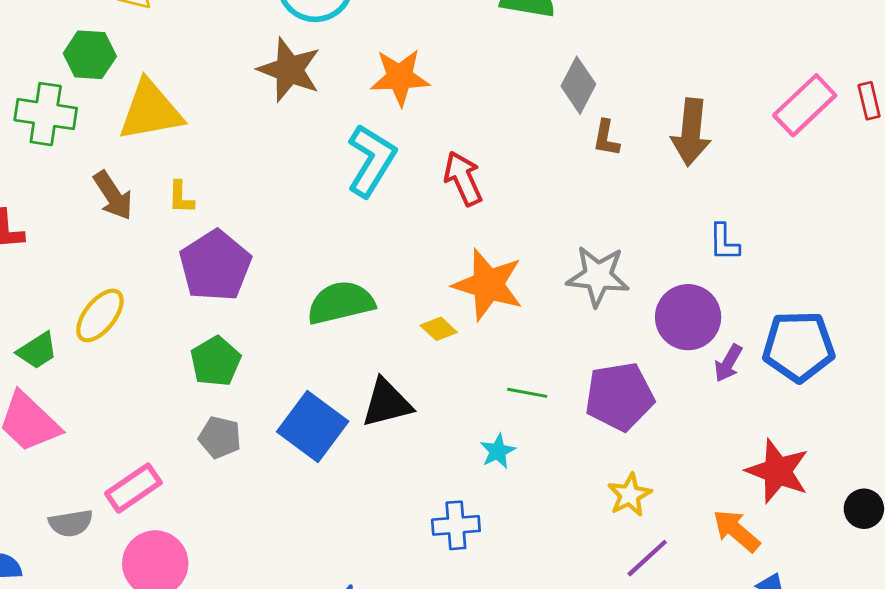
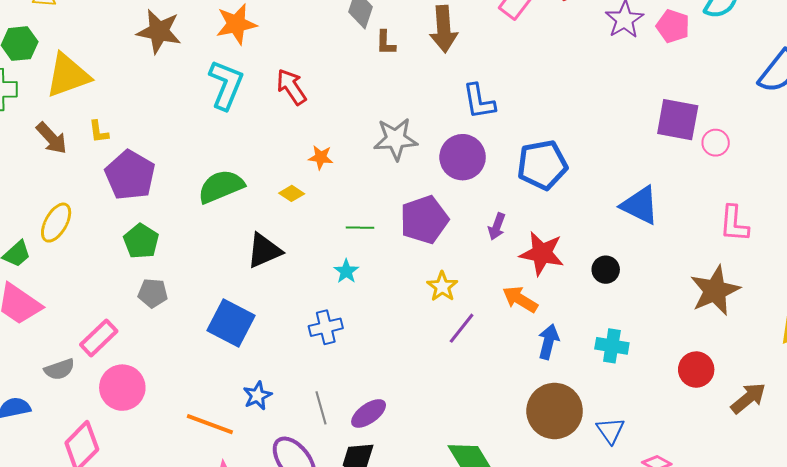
blue L-shape: (724, 242) -> (479, 101), size x1.4
orange star: (488, 285) -> (321, 157), size x0.5
purple arrow: (728, 363) -> (497, 227), moved
blue square: (313, 426) -> (231, 323), moved

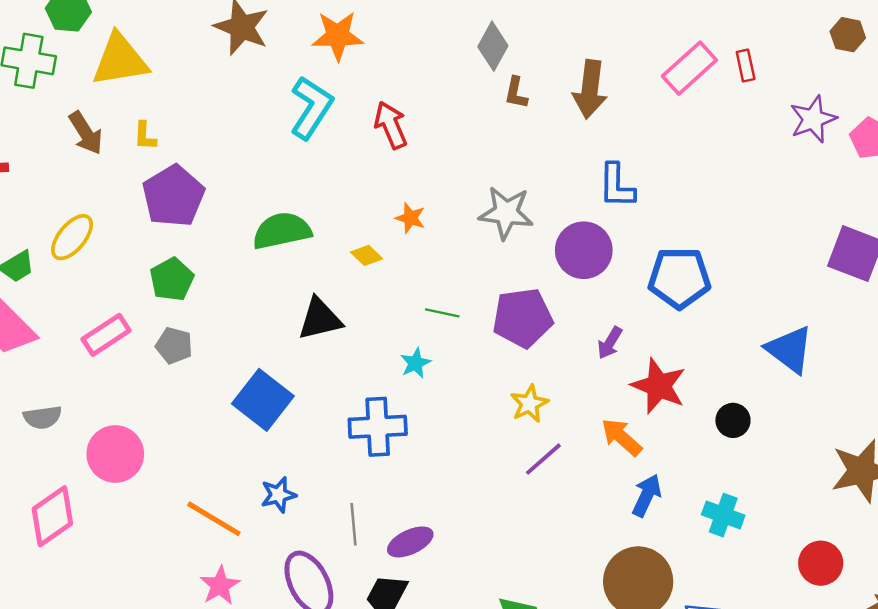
blue cross: (326, 327) -> (378, 427), size x1.4
pink rectangle: (99, 338) -> (106, 335), moved

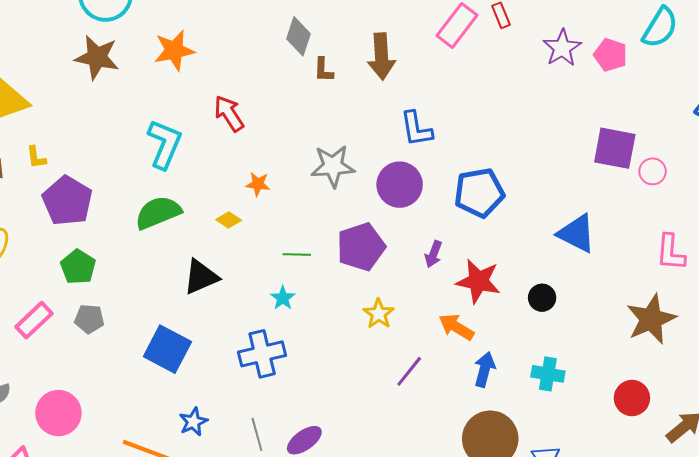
cyan L-shape: (311, 108) -> (164, 144), moved
purple line: (543, 459) -> (409, 371), moved

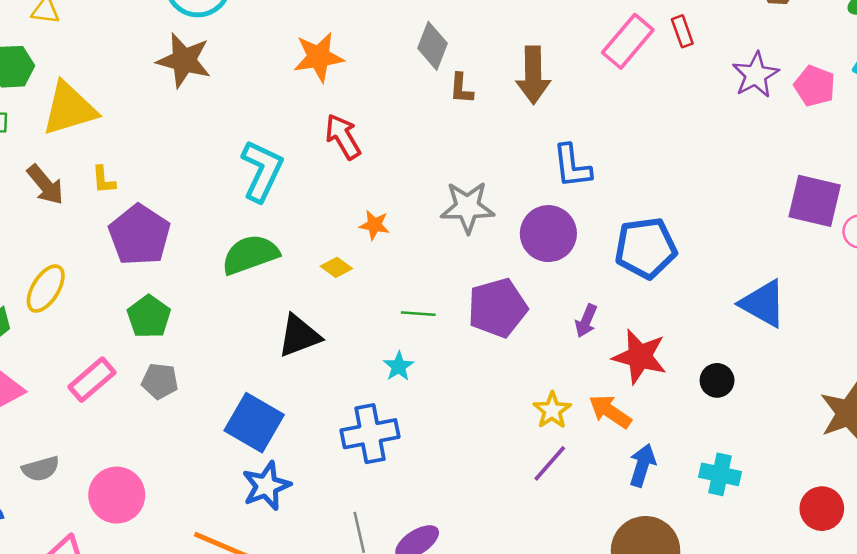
orange star: (174, 50) -> (319, 57), moved
yellow star: (379, 314) -> (552, 410), moved
blue star: (193, 422) -> (266, 486), moved, size x1.4

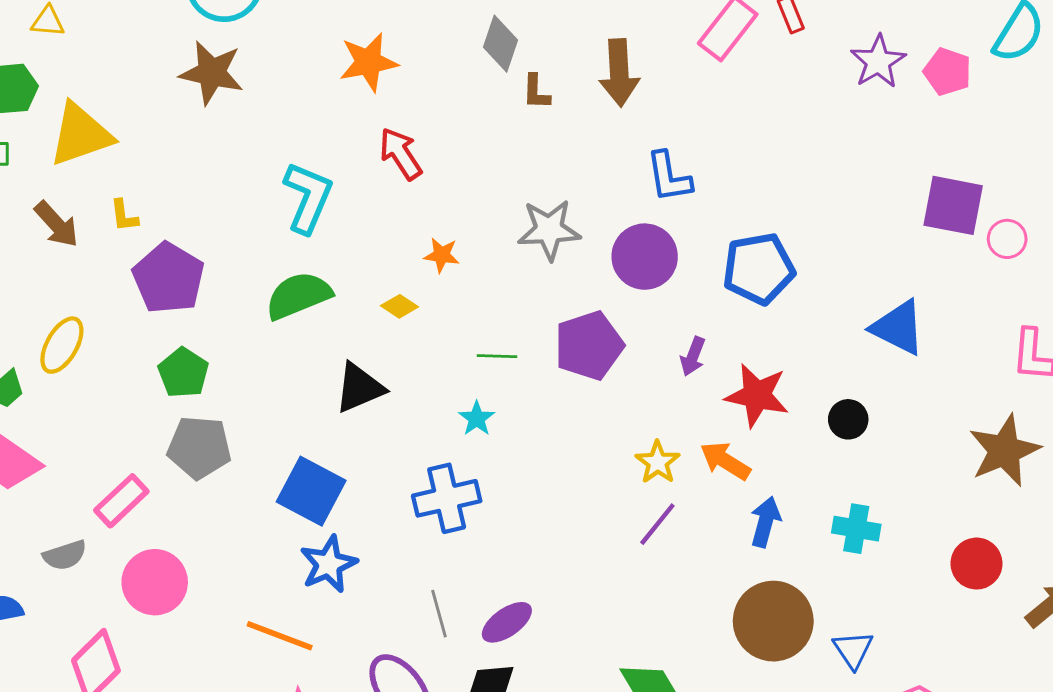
pink rectangle: (92, 380) -> (121, 501), moved
gray pentagon: (160, 381) -> (199, 447), size x1.5

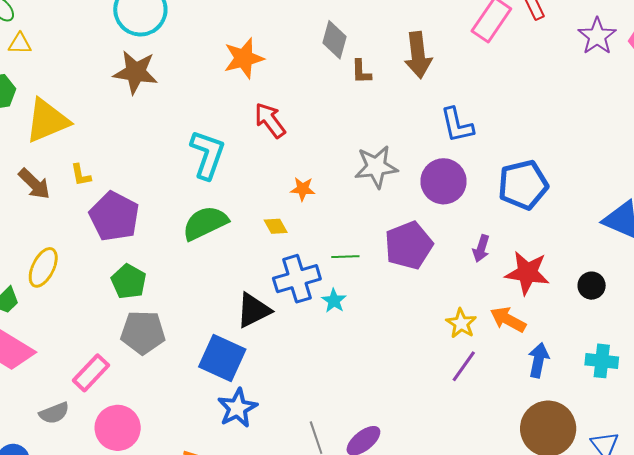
yellow diamond: (399, 306) -> (276, 226), turned 30
black triangle: (359, 388) -> (253, 310), moved
blue cross: (447, 498) -> (297, 279), moved

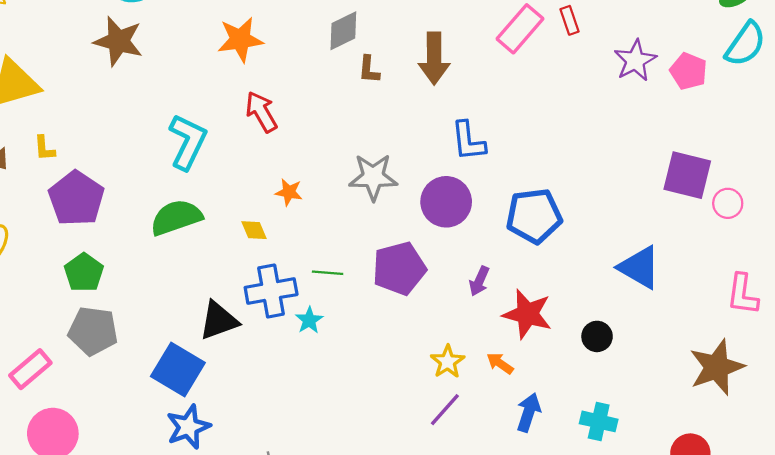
gray diamond: (335, 40) -> (343, 31), turned 42
orange arrow: (508, 319) -> (500, 363), size x0.7

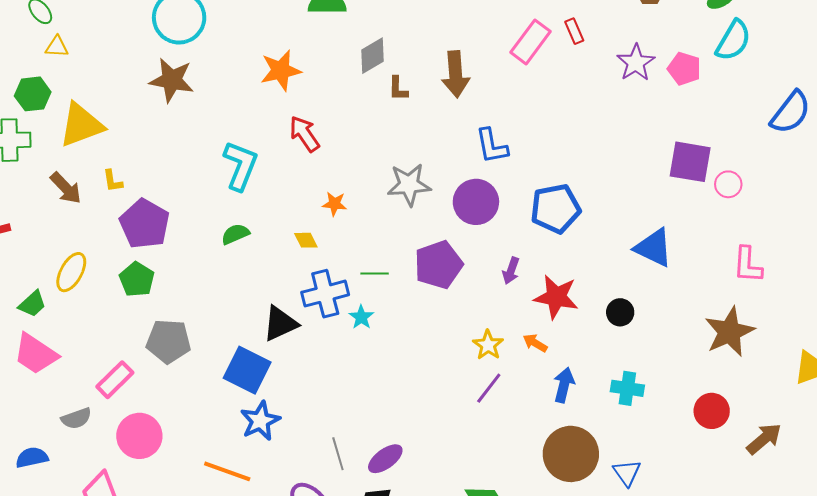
green semicircle: (176, 217) -> (235, 234), size x0.6
green pentagon: (84, 272) -> (137, 279), moved

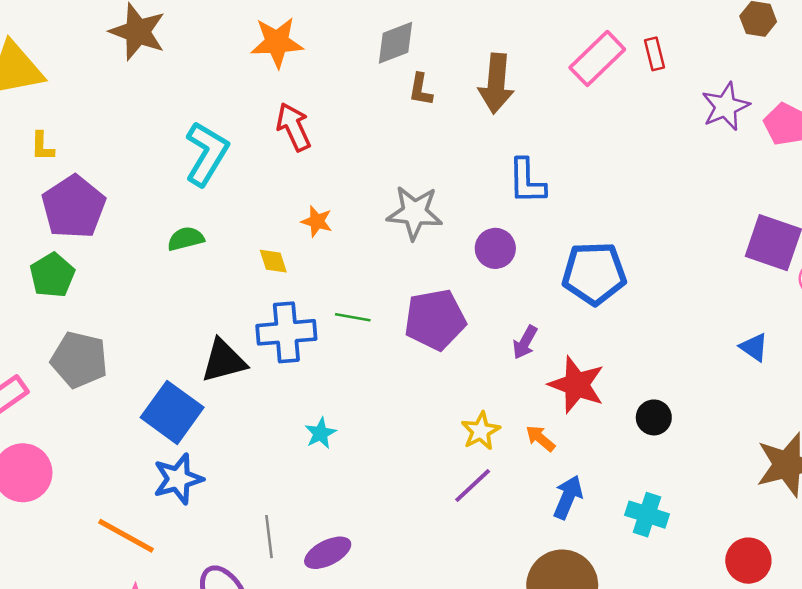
purple circle: (476, 202) -> (495, 248), size x0.7
blue triangle: (654, 248) -> (754, 347), moved, size x0.6
cyan star: (361, 317) -> (320, 433), moved

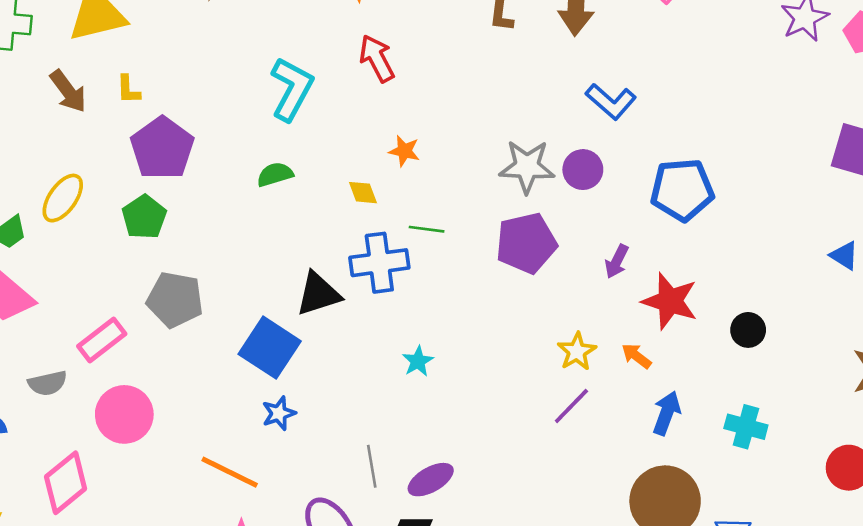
blue L-shape: (527, 181) -> (611, 101), turned -45
gray star: (415, 213) -> (527, 167), moved
green line: (353, 317) -> (427, 229), moved
blue star: (178, 479) -> (279, 413), size x0.7

